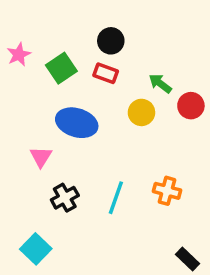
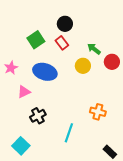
pink star: (19, 54) -> (11, 68), moved
red rectangle: (106, 73) -> (62, 43), turned 32
pink triangle: (41, 157) -> (24, 92), turned 32
cyan line: (116, 198) -> (69, 133), moved

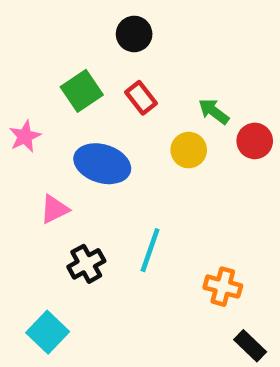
black circle: (65, 24) -> (134, 34), moved
pink star: (11, 68) -> (25, 136), moved
orange cross: (98, 112) -> (223, 287), moved
cyan line: (69, 133) -> (150, 250), moved

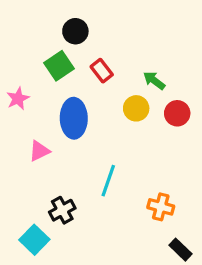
black circle: (134, 34) -> (75, 31), moved
red circle: (255, 141) -> (177, 113), moved
blue ellipse: (102, 164) -> (74, 118), turned 72
black cross: (86, 264) -> (62, 210), moved

